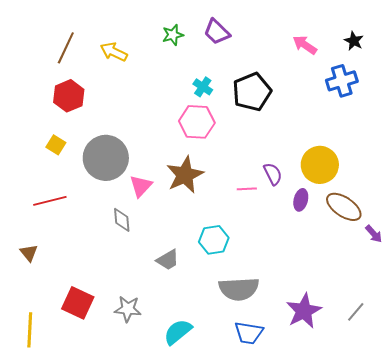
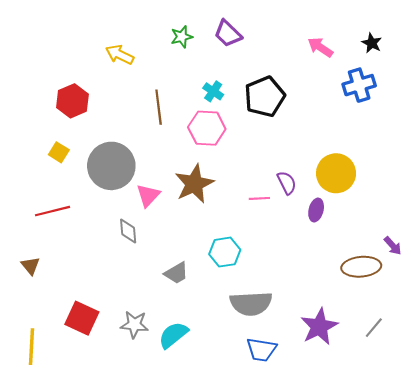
brown line: (66, 48) -> (159, 107), moved, turned -32
brown ellipse: (344, 207) -> (361, 267), moved, turned -39
cyan semicircle: (178, 332) -> (173, 335), moved

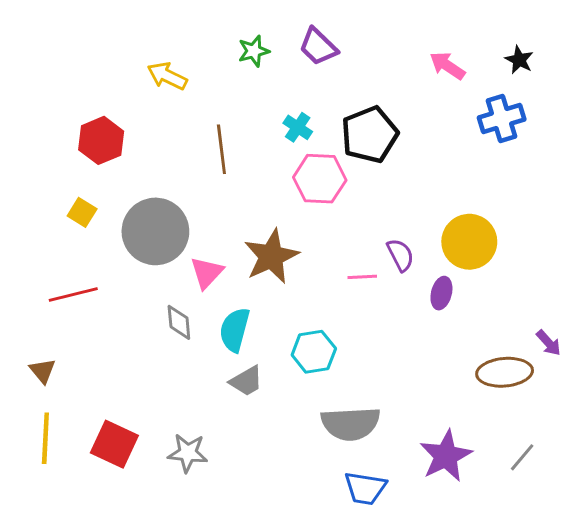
pink hexagon: (207, 128) -> (320, 179), moved
cyan semicircle: (173, 335) -> (235, 330), moved, turned -36
yellow line: (31, 347) -> (45, 438), moved

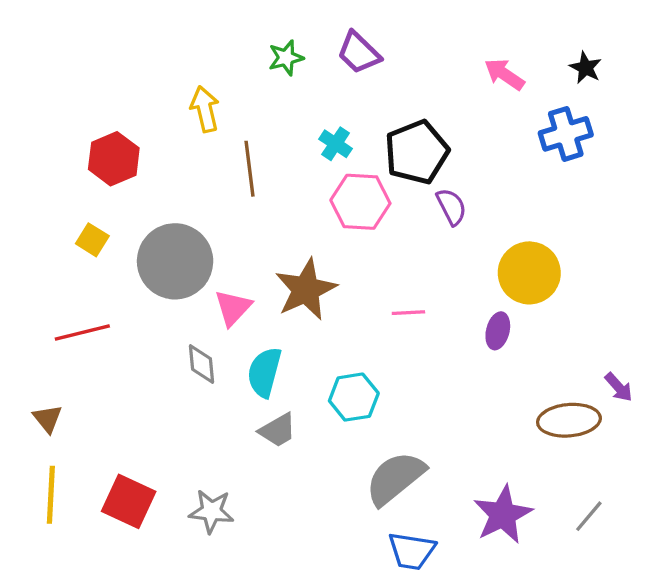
yellow arrow: (167, 76) -> (205, 109), moved, turned 51
purple semicircle: (400, 255) -> (451, 207), moved
gray semicircle: (351, 424) -> (395, 478), turned 144

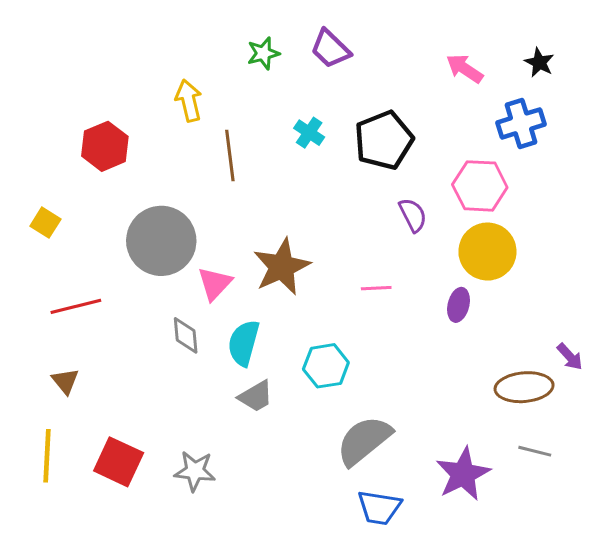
pink hexagon: (360, 202) -> (480, 186), moved
purple semicircle: (451, 207) -> (413, 215), moved
yellow square: (92, 240) -> (45, 223), moved
brown triangle: (48, 419) -> (65, 381), moved
gray line: (589, 516) -> (535, 451), moved, turned 64

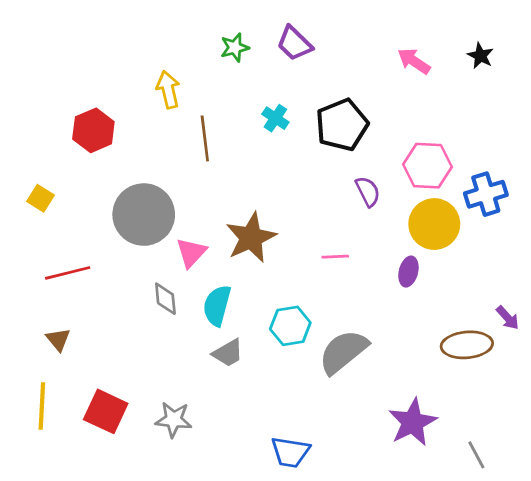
blue cross: (521, 123) -> (486, 194), moved
gray semicircle: (364, 441) -> (343, 352), moved
gray line: (535, 451) -> (476, 455), moved, turned 48
blue trapezoid: (379, 508) -> (290, 452), moved

